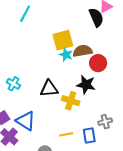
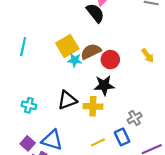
cyan line: (25, 14) -> (23, 47), moved

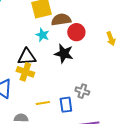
cyan star: (75, 60) -> (42, 35), moved
yellow cross: (93, 106) -> (25, 72), moved
gray cross: (135, 118) -> (82, 91), turned 32

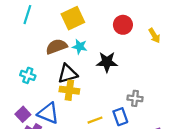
brown semicircle: (61, 20) -> (56, 47), moved
red circle: (76, 32) -> (123, 25), moved

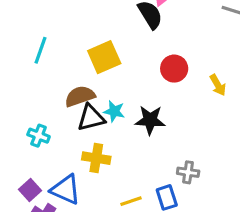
cyan star: (80, 47) -> (114, 111), moved
black triangle: (68, 74) -> (91, 118), moved

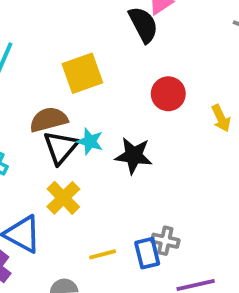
black triangle: (91, 118) -> (61, 147), turned -40
yellow cross: (96, 158) -> (63, 198), turned 32
gray cross: (188, 172) -> (165, 241), moved

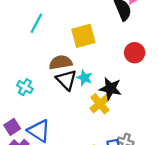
black triangle: (61, 147) -> (66, 80), turned -30
yellow cross: (63, 198) -> (100, 104), moved

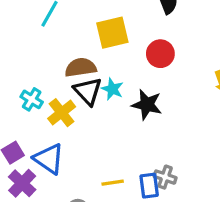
red circle: (135, 53) -> (160, 54), moved
yellow cross: (100, 104) -> (62, 113), moved

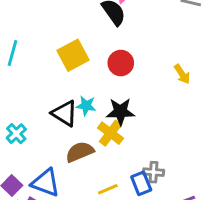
brown semicircle: (81, 67) -> (80, 152), moved
cyan cross: (32, 99) -> (16, 134), turned 30
yellow cross: (62, 113) -> (110, 133), moved

